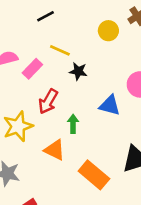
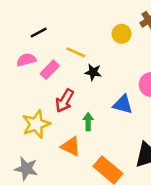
black line: (45, 16) -> (39, 33), moved

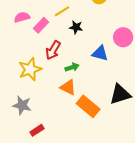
yellow line: (76, 52) -> (62, 11), turned -56
green arrow: (88, 122) -> (72, 67), turned 72
orange triangle: (71, 146) -> (68, 87), moved

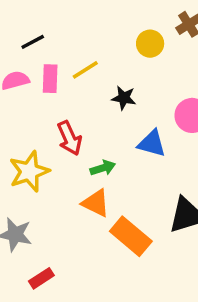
pink rectangle: (41, 25) -> (50, 79), moved, turned -42
black star: (76, 27) -> (124, 98), moved
red arrow: (53, 50) -> (69, 138), turned -54

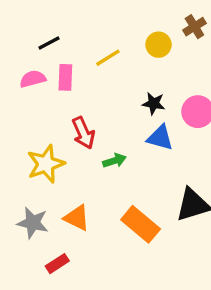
yellow line: (85, 70) -> (108, 58), moved
black star: (124, 98) -> (154, 103), moved
orange triangle: (96, 203) -> (77, 218), moved

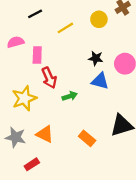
black line: (49, 43) -> (35, 14), moved
pink rectangle: (65, 77) -> (37, 55), moved
orange rectangle: (141, 224) -> (87, 138), size x0.7

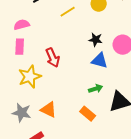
pink rectangle: (37, 55) -> (20, 47), moved
green arrow: (70, 96) -> (96, 89), moved

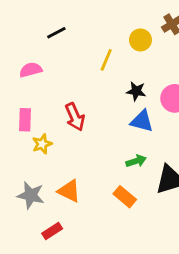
yellow line: (68, 12) -> (106, 60), moved, turned -35
pink rectangle: (20, 47) -> (25, 120), moved
yellow star: (30, 77) -> (42, 144), size x0.6

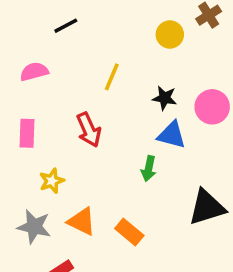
yellow line: (106, 60) -> (112, 77), moved
yellow star: (42, 144) -> (52, 181), moved
green arrow: (136, 161) -> (149, 169), moved, turned 120
orange rectangle: (125, 197) -> (129, 232), moved

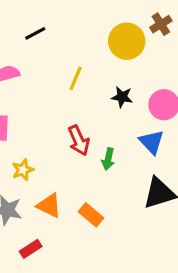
yellow circle: (170, 35) -> (127, 41), size x1.5
red arrow: (89, 130) -> (79, 140), moved
blue triangle: (172, 135) -> (152, 142), moved, turned 32

